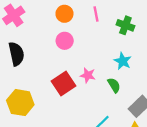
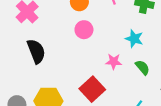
cyan star: (123, 61) -> (134, 39), moved
red square: (64, 83) -> (92, 89), moved

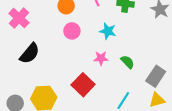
cyan star: (134, 39) -> (108, 31), moved
black semicircle: (36, 51) -> (30, 53), turned 65

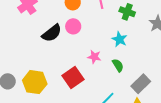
cyan star: (108, 31) -> (120, 39), moved
black semicircle: (30, 53) -> (52, 33), moved

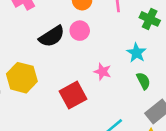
green semicircle: (118, 65) -> (143, 81), moved
yellow hexagon: (35, 82) -> (22, 78), moved

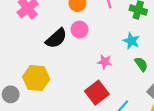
red square: (73, 95) -> (97, 93), moved

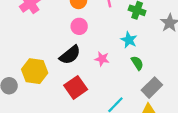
black semicircle: (56, 38) -> (70, 55), moved
red square: (97, 93) -> (76, 87), moved

